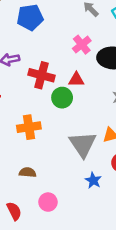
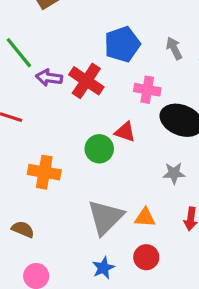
blue pentagon: (30, 17) -> (122, 44), moved, turned -30
pink cross: (82, 45) -> (147, 90), turned 30
red cross: (42, 75) -> (86, 81), moved

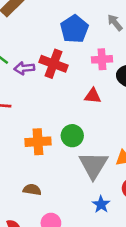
green circle: (99, 149) -> (72, 136), moved

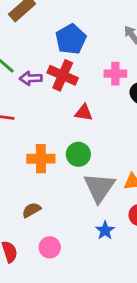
blue pentagon: (74, 29) -> (71, 39), moved
red triangle: (93, 96) -> (84, 113), moved
brown semicircle: (32, 190) -> (31, 210), turned -42

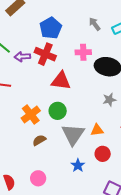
red triangle: (84, 113) -> (61, 81), size x1.5
orange cross: (41, 159) -> (31, 114), turned -36
brown semicircle: (31, 210) -> (39, 140), moved

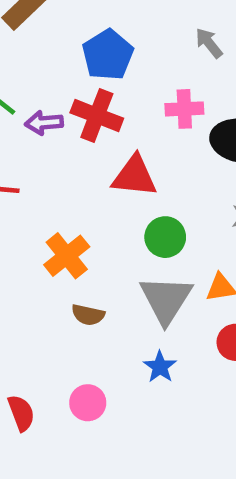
green circle: (58, 111) -> (165, 237), moved
brown semicircle: (39, 140) -> (88, 315), turned -136
blue star: (78, 165) -> (160, 367), moved

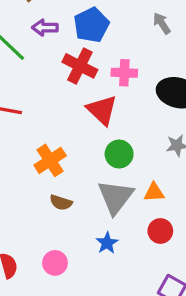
pink cross: (184, 109) -> (124, 73), moved
purple arrow: (44, 123) -> (45, 28), moved
red triangle: (134, 176) -> (102, 110), turned 32

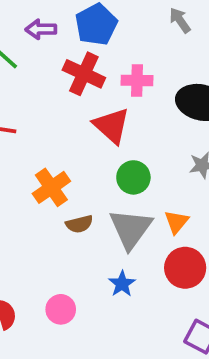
orange triangle: (154, 192) -> (176, 222), turned -45
brown semicircle: (61, 203) -> (79, 224), moved, turned -30
red circle: (160, 231) -> (185, 268), size x1.4

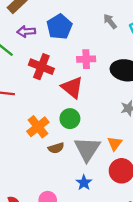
red cross: (84, 74) -> (41, 67), moved
green circle: (133, 177) -> (70, 119), moved

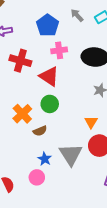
blue pentagon: (59, 27) -> (48, 25), moved
gray triangle: (87, 149) -> (71, 154), moved
blue star: (84, 183) -> (45, 159), moved

